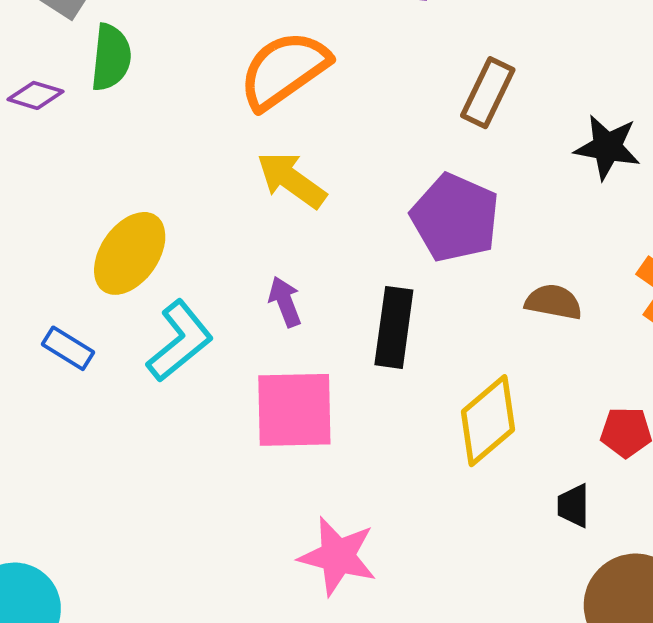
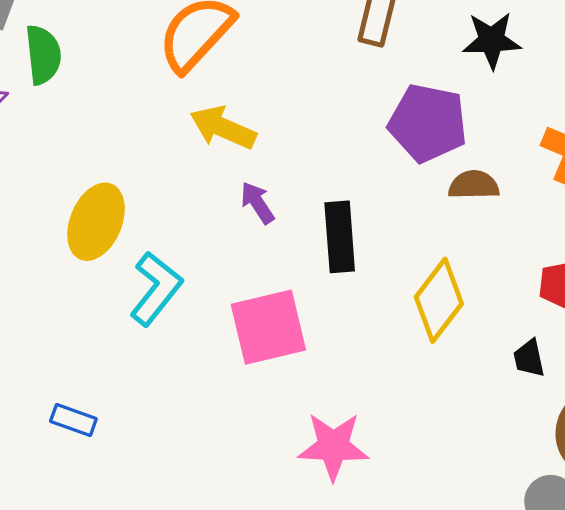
purple pentagon: (455, 218) -> (428, 123), moved
purple arrow: (285, 302) -> (257, 203), moved
blue rectangle: (68, 348) -> (73, 420), moved

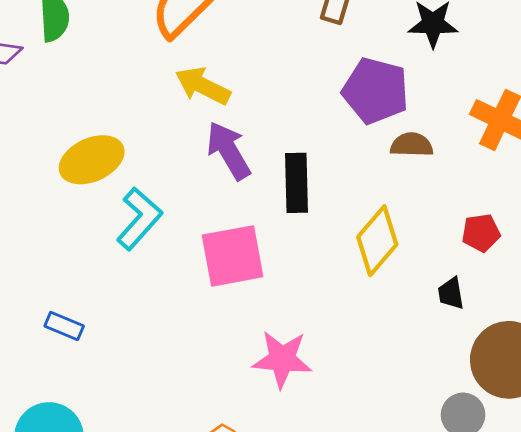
purple arrow: (257, 203) -> (229, 151), size x1.6
yellow ellipse: (96, 222) -> (92, 160), turned 40

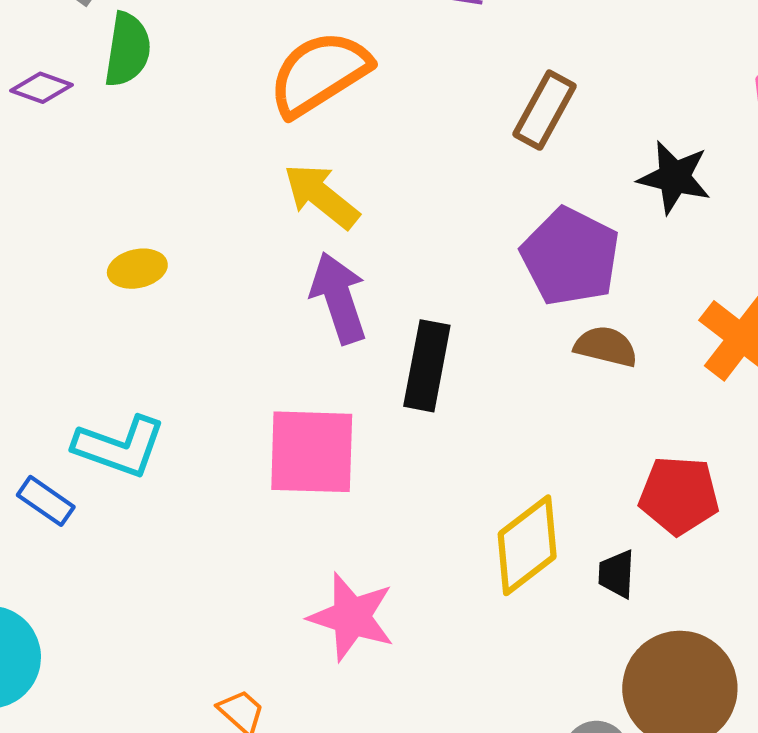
yellow ellipse: (92, 160) -> (137, 269), size x0.6
cyan L-shape: (139, 219) -> (120, 447), moved, turned 56
red pentagon: (481, 233) -> (679, 495), size x1.4
yellow diamond: (377, 241) -> (527, 545), moved

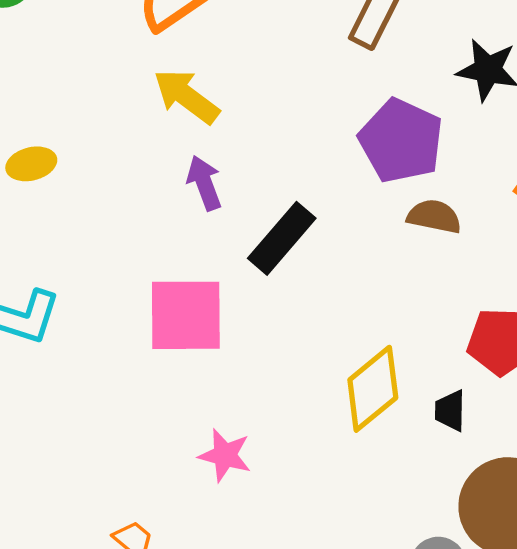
purple arrow: (339, 298) -> (204, 183), size x0.7
black rectangle: (427, 366) -> (282, 238), turned 32
pink star: (352, 617) -> (225, 455), size x0.7

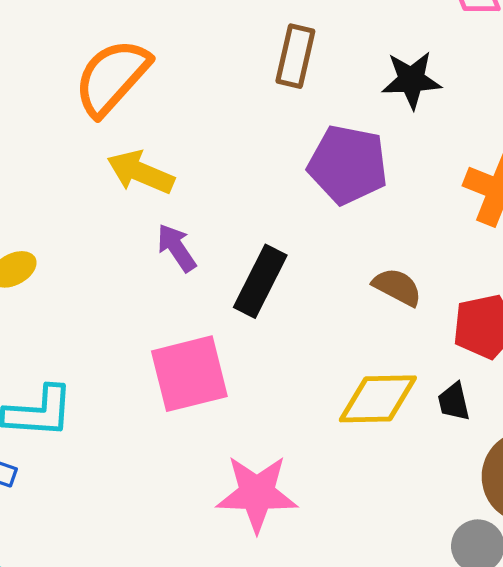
brown semicircle: (434, 216) -> (397, 287), moved, turned 30
yellow diamond: (373, 389) -> (378, 399), turned 52
pink star: (225, 455) -> (257, 493), size x1.6

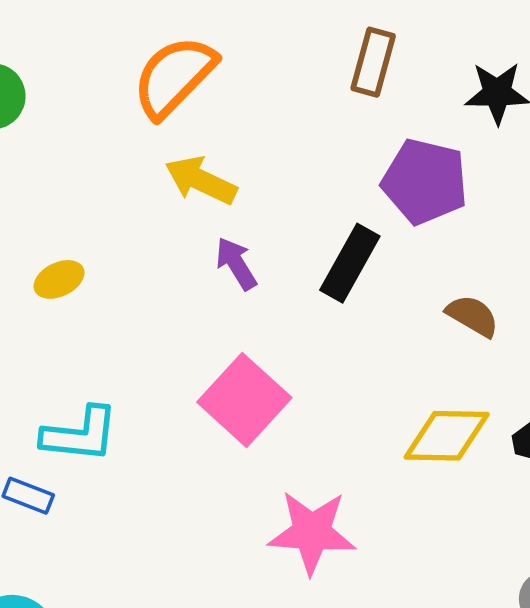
black rectangle: (260, 281) -> (350, 263), moved
pink square: (189, 374) -> (244, 400), turned -36

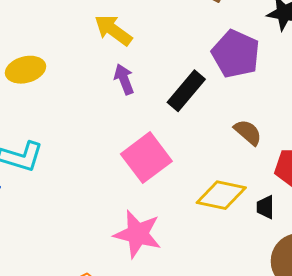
yellow ellipse: (59, 279) -> (26, 70), size x1.4
pink square: (244, 400) -> (146, 158), moved

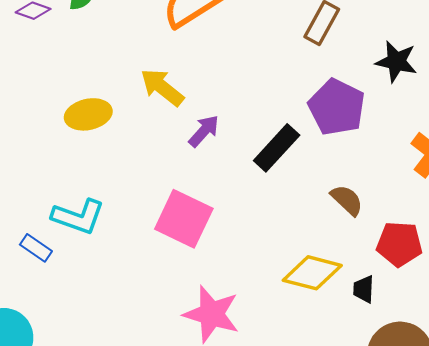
yellow arrow: (113, 30) -> (162, 87), moved
purple arrow: (124, 79) -> (204, 131), turned 60
pink square: (146, 158) -> (184, 219), moved, turned -30

